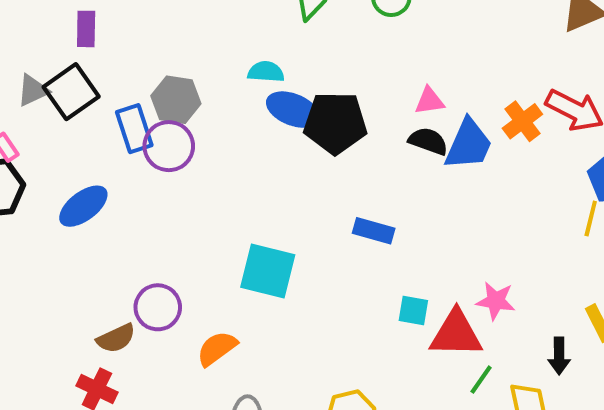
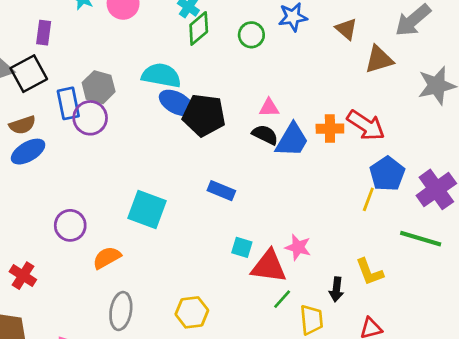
cyan semicircle: (266, 72) -> (161, 75), size x1.6
orange cross: (522, 121) -> (330, 129), turned 30
brown semicircle: (116, 338) -> (22, 125), moved

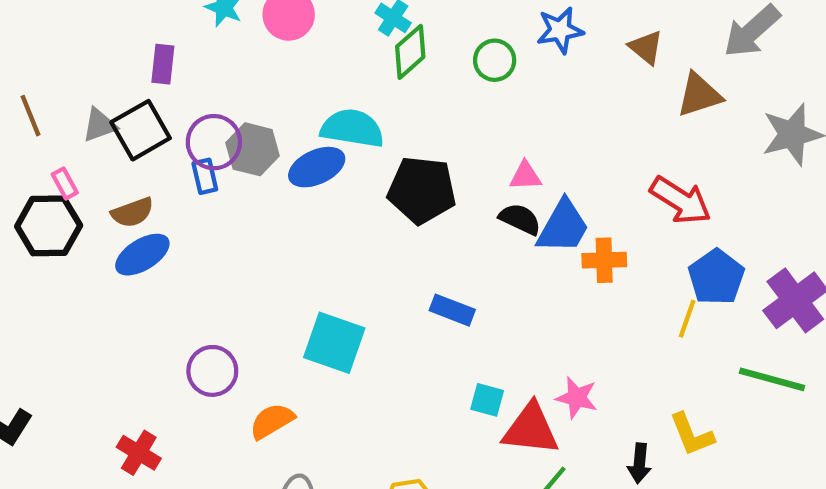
blue rectangle: (68, 103) -> (205, 176), size x0.7
blue ellipse: (176, 103) -> (317, 167), moved, turned -52
purple circle: (90, 118) -> (214, 142), moved
orange cross: (330, 129) -> (604, 260), moved

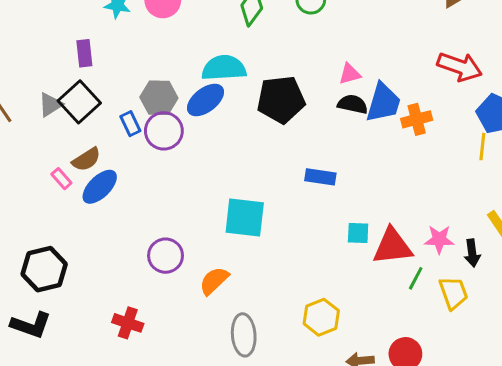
purple circle: (214, 142) -> (164, 131), moved
pink rectangle: (65, 183) -> (61, 179), moved
black hexagon: (49, 226) -> (44, 269), moved
pink star: (577, 398) -> (439, 239), moved

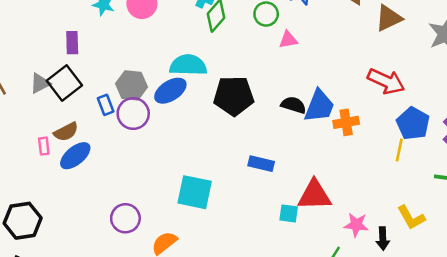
pink triangle: (350, 74) -> (288, 40), moved
pink rectangle: (61, 179) -> (44, 146), turned 30
red triangle: (392, 246) -> (314, 195), moved

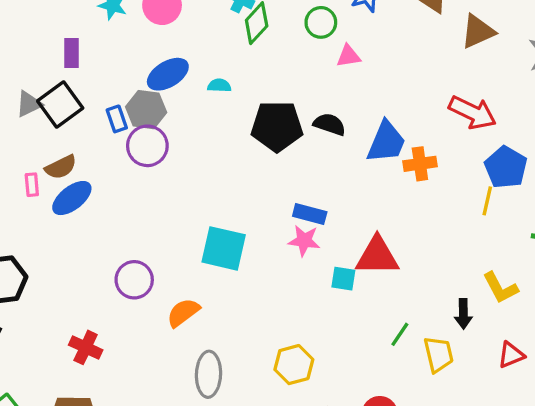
cyan semicircle: (188, 65) -> (219, 85), size x0.5
blue ellipse: (170, 91) -> (168, 74), moved
blue rectangle: (106, 105) -> (117, 119), moved
black semicircle: (294, 105) -> (330, 124), moved
pink star: (356, 225) -> (304, 241), moved

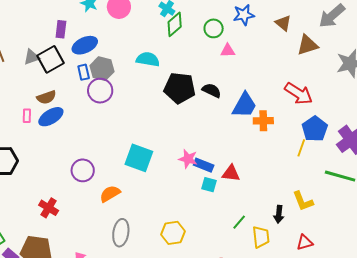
blue ellipse: (168, 74) -> (85, 45), moved
cyan semicircle: (219, 85) -> (148, 59), size x1.6
pink rectangle: (32, 185) -> (27, 116), moved
blue rectangle: (310, 214) -> (204, 165), moved
red triangle: (377, 256) -> (231, 173), size x0.7

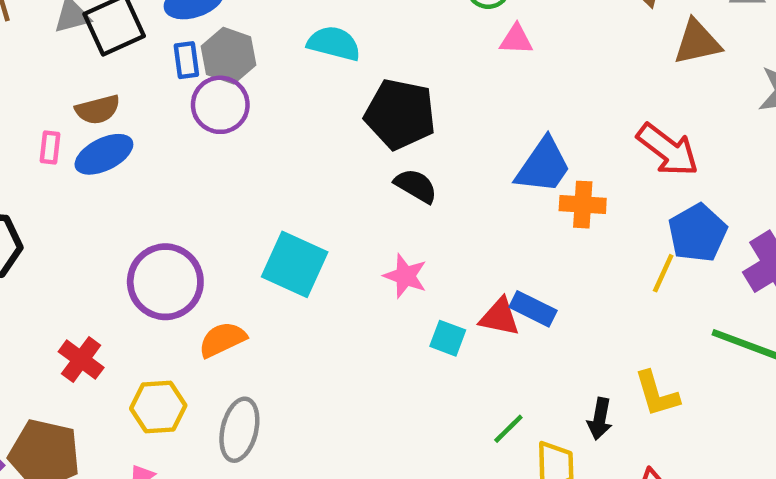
black semicircle: (212, 90) -> (416, 186), moved
blue rectangle: (204, 165) -> (533, 309), moved
purple circle: (83, 170) -> (165, 282), size x1.4
yellow hexagon: (173, 233) -> (158, 407), moved

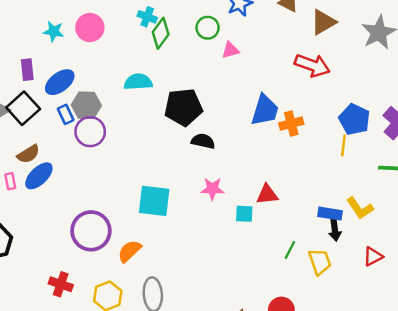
red arrow: (668, 150) -> (312, 65), moved
blue rectangle: (533, 309) -> (330, 214), moved

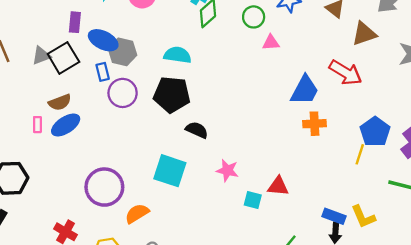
blue ellipse: (60, 82) -> (103, 40), turned 52
gray hexagon: (86, 105) -> (122, 52), moved
black pentagon: (183, 107) -> (172, 95), moved
blue trapezoid: (265, 110) -> (305, 90), moved
black semicircle: (203, 141) -> (197, 130), moved

